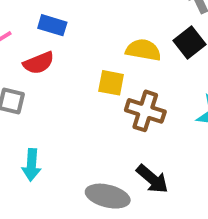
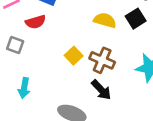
yellow square: (111, 83) -> (74, 56), moved, turned 30
black arrow: (152, 179) -> (101, 90), moved

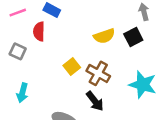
yellow semicircle: (105, 20) -> (104, 36), turned 140
red semicircle: (36, 22) -> (39, 31), turned 102

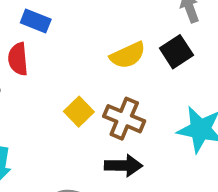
black arrow: (95, 101) -> (123, 166), turned -45

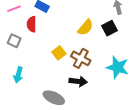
yellow semicircle: (128, 55) -> (86, 28), turned -30

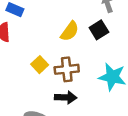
brown cross: (81, 58) -> (67, 69), turned -30

